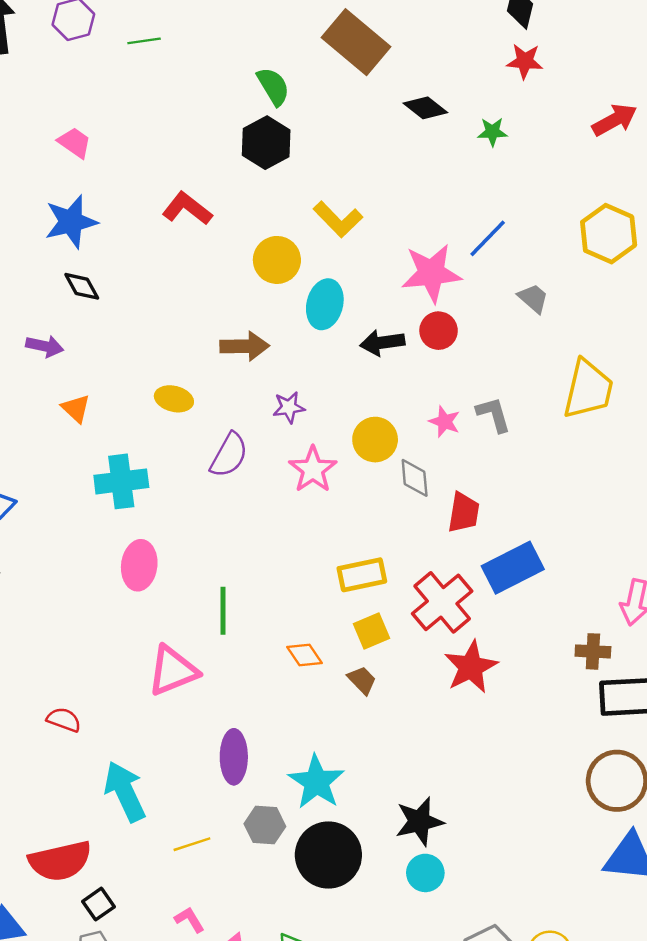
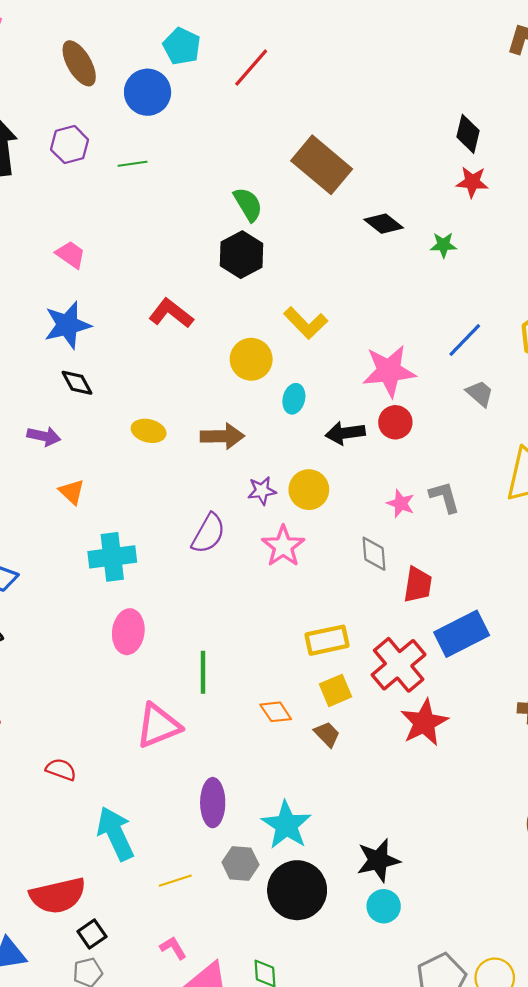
blue line: (488, 238) -> (465, 340), moved
cyan ellipse: (325, 304) -> (294, 399), size x0.7
yellow ellipse: (174, 399) -> (149, 431), moved
yellow circle: (375, 440) -> (309, 490), moved

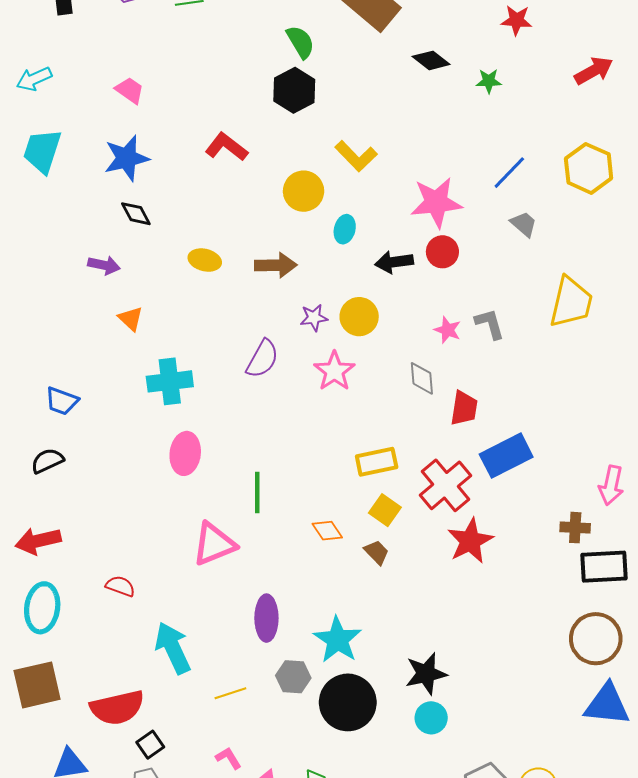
yellow square: (336, 690) -> (385, 510), turned -32

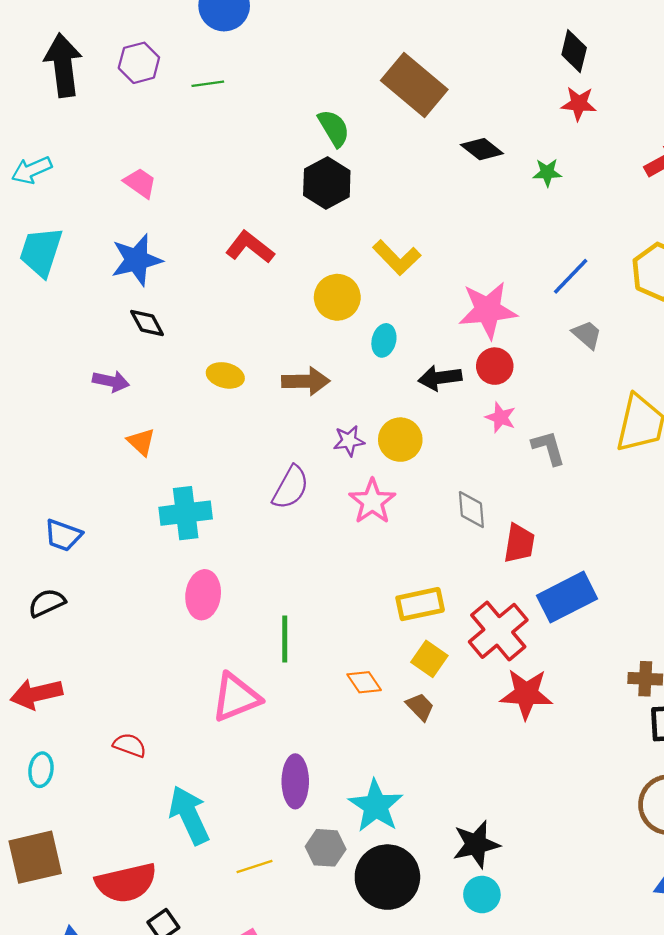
pink star: (448, 330) -> (501, 417), moved
red star: (470, 541) -> (526, 694), turned 30
cyan ellipse: (42, 608) -> (41, 770), size x0.6

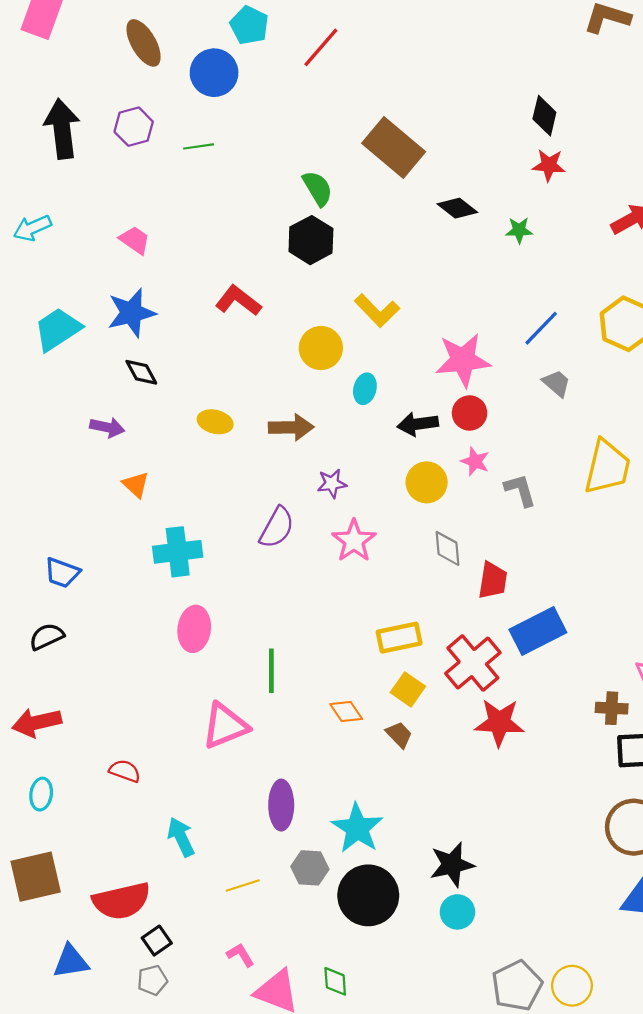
cyan trapezoid: (41, 252) -> (58, 329), moved, turned 39
yellow circle: (400, 440) -> (427, 482), moved
cyan arrow: (189, 815) -> (181, 837), size x0.7

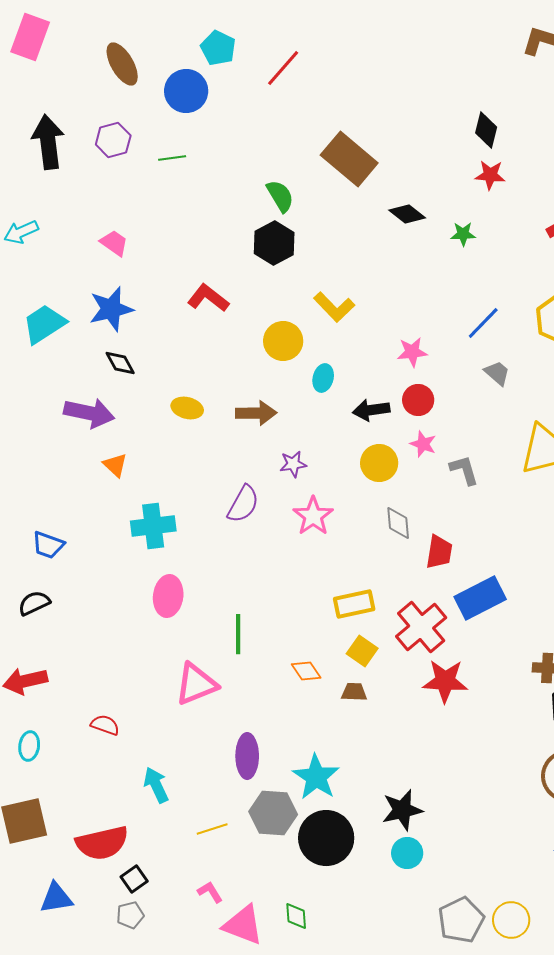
pink star: (463, 360) -> (412, 352), size x0.6
purple arrow: (107, 427) -> (89, 413), size x1.6
brown trapezoid: (399, 735) -> (354, 692), turned -44
gray hexagon: (310, 868) -> (273, 813), size x1.4

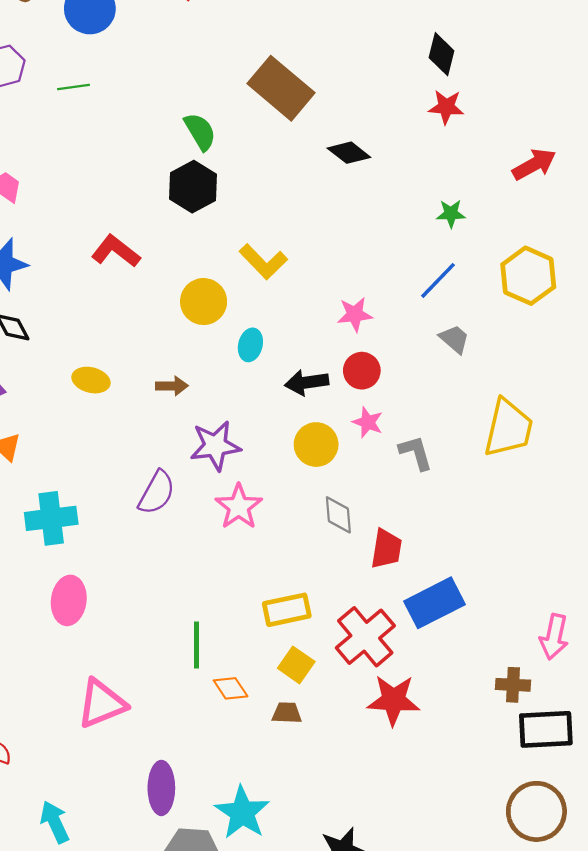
green star: (463, 234) -> (451, 214), moved
brown arrow: (256, 413) -> (172, 386), size x0.7
purple star: (293, 464) -> (215, 446), size x1.6
green line: (238, 634) -> (197, 645), moved

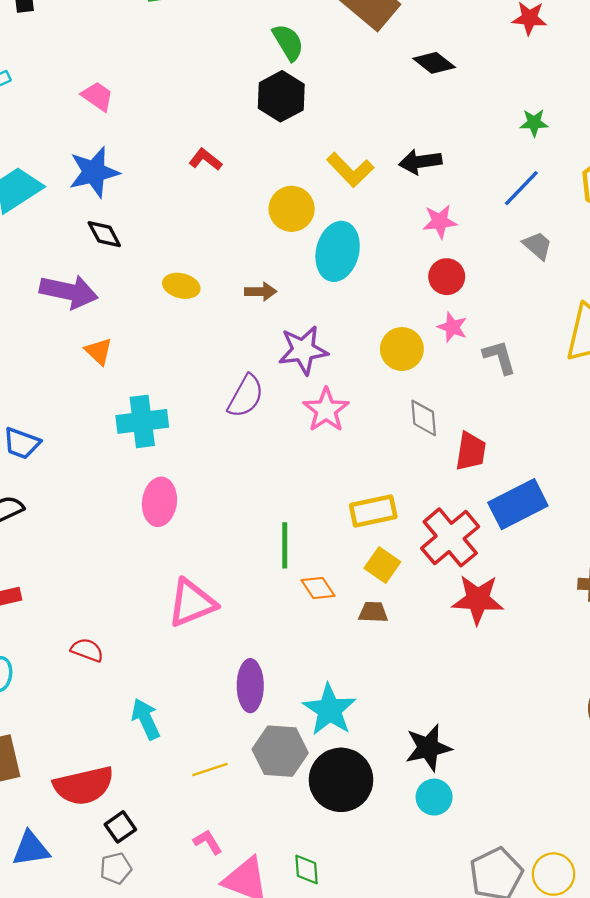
red L-shape: (116, 251) -> (205, 159), size x0.7
cyan ellipse: (250, 345) -> (338, 251), size x1.8
black arrow: (307, 382) -> (420, 162), moved

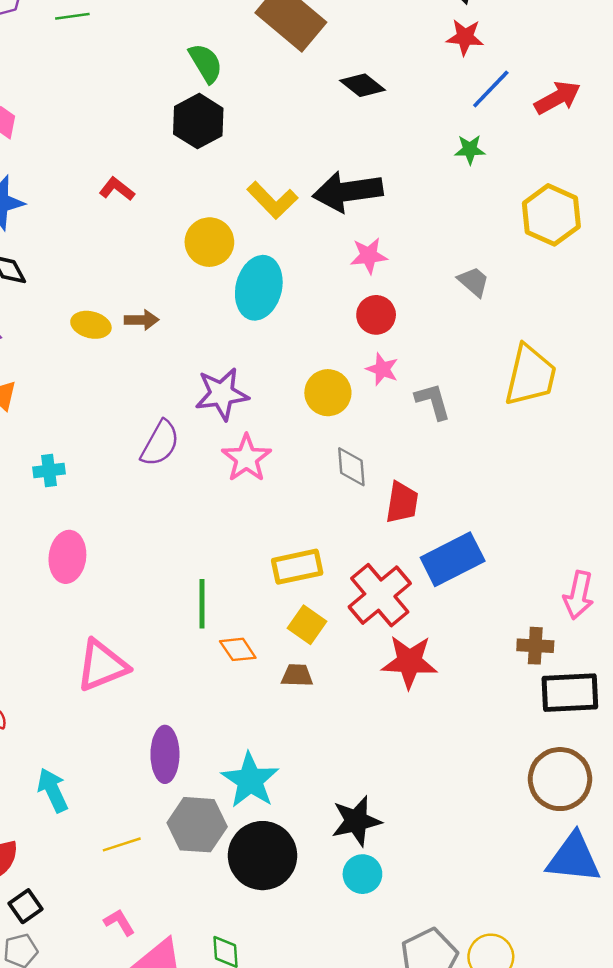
black arrow: (420, 162) -> (348, 191), size x1.5
blue line: (521, 188) -> (491, 89), moved
brown arrow: (261, 292) -> (142, 320), moved
cyan cross: (142, 421) -> (49, 470), size x0.6

